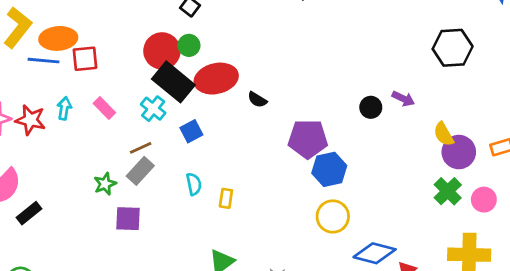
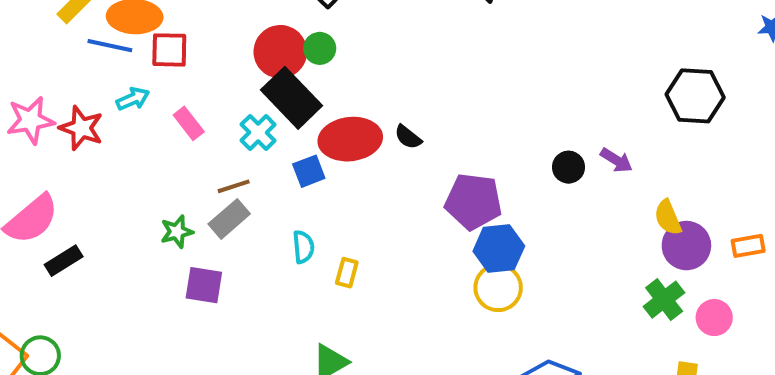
red ellipse: (216, 79) -> (350, 139), moved
cyan arrow: (64, 108) -> (133, 99), moved, turned 50
yellow circle: (333, 216) -> (498, 288), moved

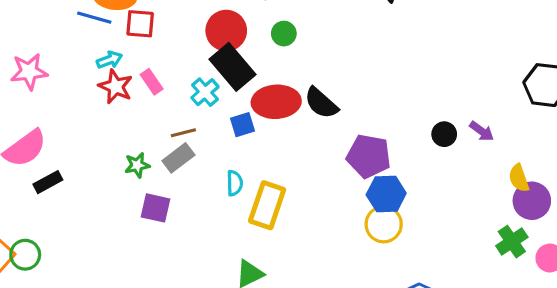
green circle: (320, 48) -> (284, 34), moved
red star: (81, 128) -> (116, 86), moved
black semicircle: (408, 137) -> (321, 103), size x1.6
yellow rectangle: (347, 273) -> (267, 205), size x2.0

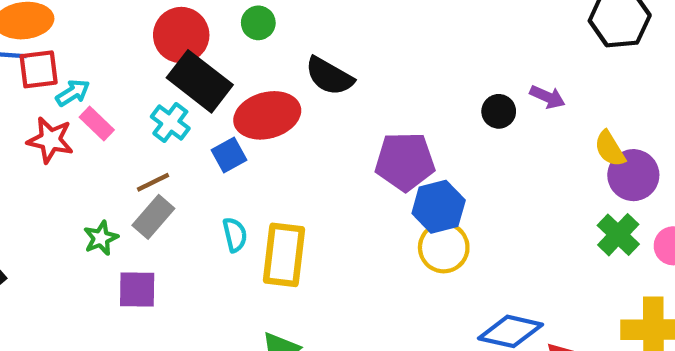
red square: (140, 24) -> (39, 69), moved
cyan arrow: (109, 60) -> (73, 93), moved
black semicircle: (321, 103) -> (329, 76), moved

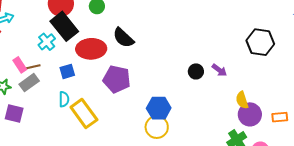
pink rectangle: (97, 124) -> (20, 65), moved
blue square: (229, 155) -> (67, 71), moved
purple pentagon: (405, 162) -> (117, 79), moved
yellow rectangle: (284, 255) -> (84, 113), turned -56

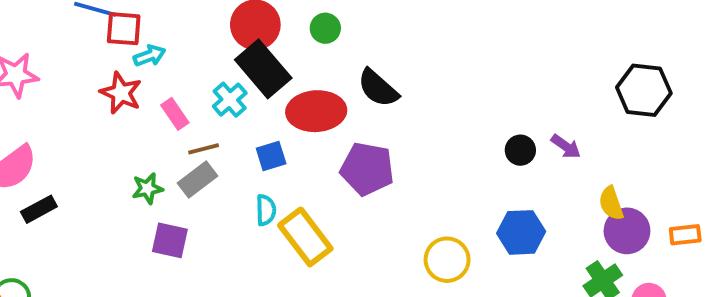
pink rectangle: (20, 65) -> (175, 114), moved
blue hexagon: (159, 108) -> (521, 232), moved

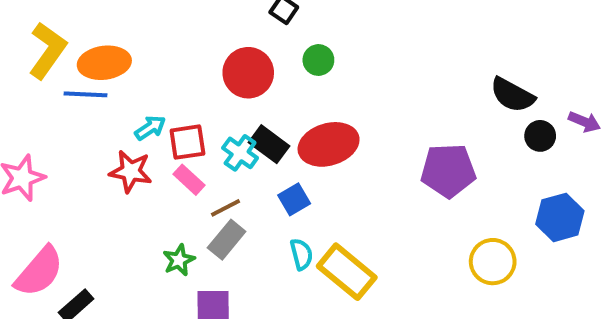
red square: (124, 29) -> (187, 142), moved
black rectangle: (263, 69) -> (269, 144), moved, size x0.7
black semicircle: (378, 88) -> (512, 95), moved
purple pentagon: (367, 169) -> (448, 171), moved

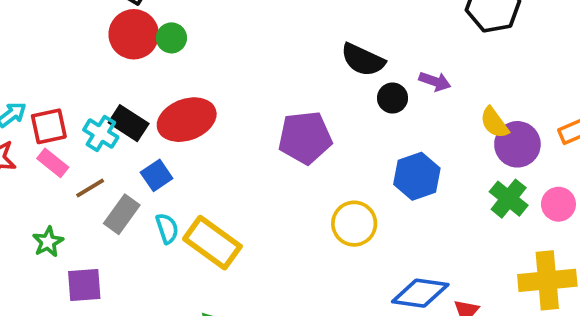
red circle: (248, 73) -> (134, 34), moved
gray rectangle: (227, 240) -> (122, 214), moved

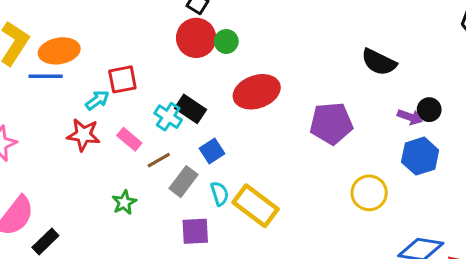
purple arrow: (435, 81) -> (410, 117), moved
black circle: (393, 98) -> (429, 110), moved
red ellipse: (187, 120) -> (257, 92), moved
red square: (49, 126) -> (122, 79), moved
purple square: (84, 285) -> (195, 231), moved

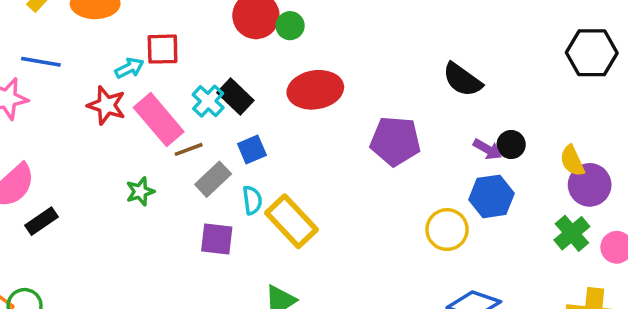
blue line: (46, 76) -> (41, 62), moved
pink rectangle: (129, 139) -> (159, 120), size x1.8
yellow circle: (369, 193) -> (447, 230), moved

